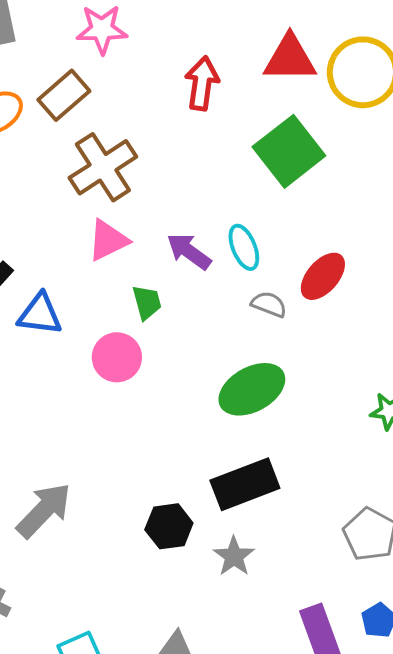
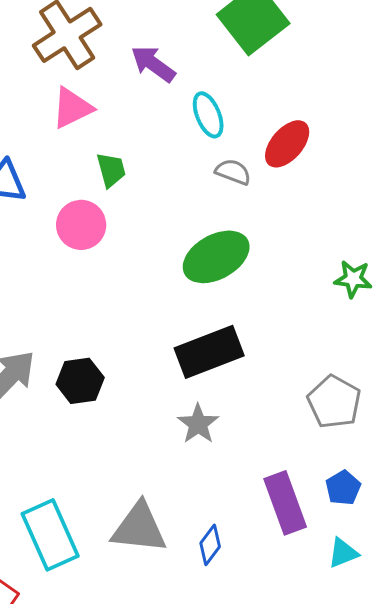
purple arrow: (189, 251) -> (153, 64), moved
black hexagon: (169, 526) -> (80, 381), moved

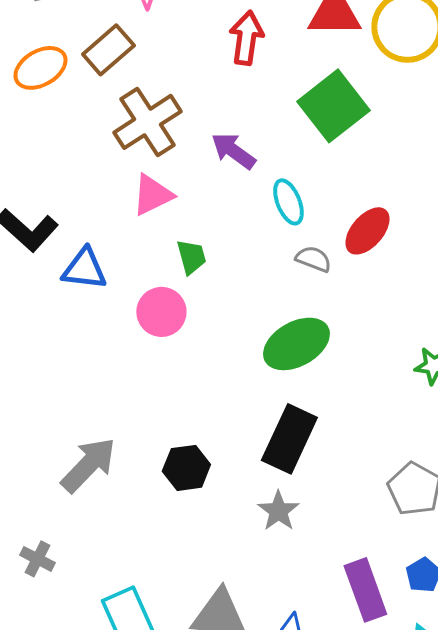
black rectangle: (209, 352) -> (289, 439), turned -44
black hexagon: (80, 381) -> (186, 468), moved

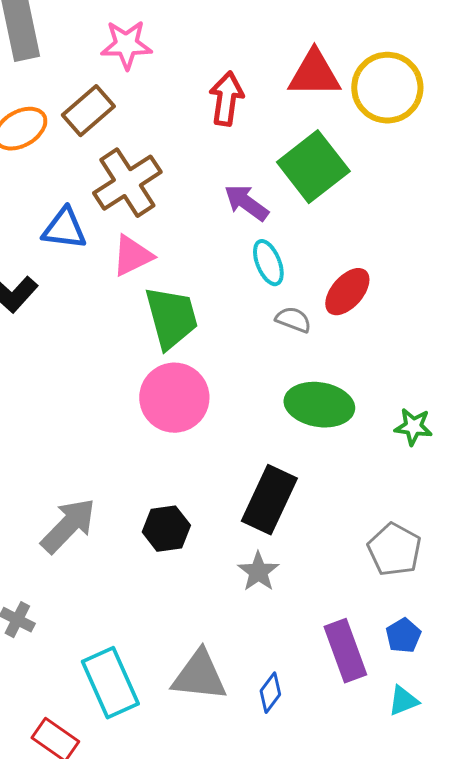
purple arrow: (233, 151) -> (246, 203), moved
green trapezoid: (191, 257) -> (171, 318), size x1.8
blue triangle: (84, 269) -> (64, 229), moved
pink circle: (161, 312) -> (174, 398), moved, size x1.4
green ellipse: (296, 344) -> (319, 405), moved, turned 38

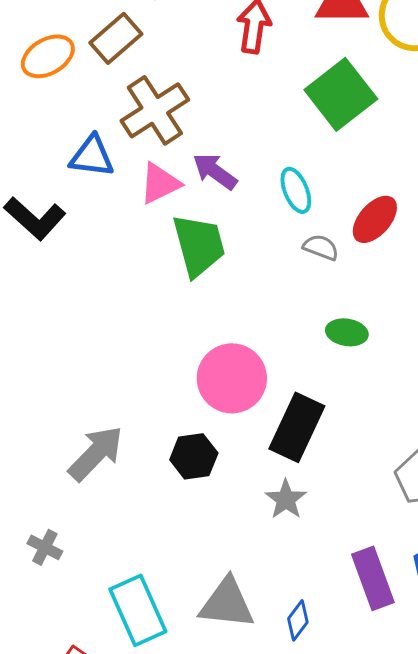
purple arrow: (246, 203) -> (215, 171), moved
pink circle: (174, 398) -> (232, 378), moved
green ellipse: (319, 405) -> (347, 332), size x0.6

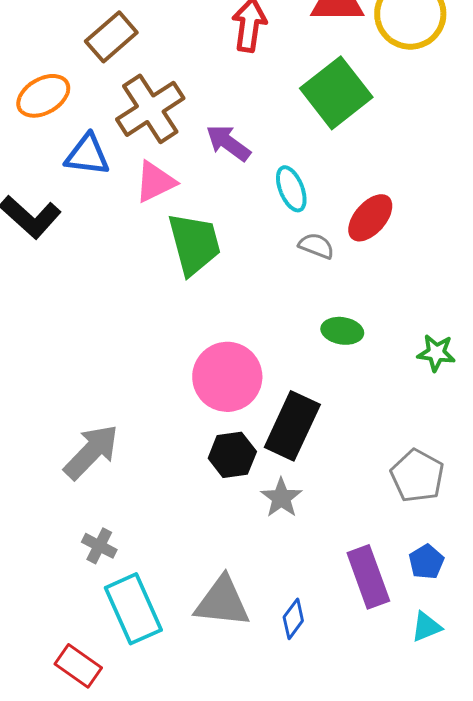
orange ellipse: (48, 56) -> (43, 96), moved
purple arrow: (215, 171) -> (228, 143), moved
black hexagon: (194, 456) -> (232, 455), moved
gray cross: (45, 547) -> (99, 546), moved

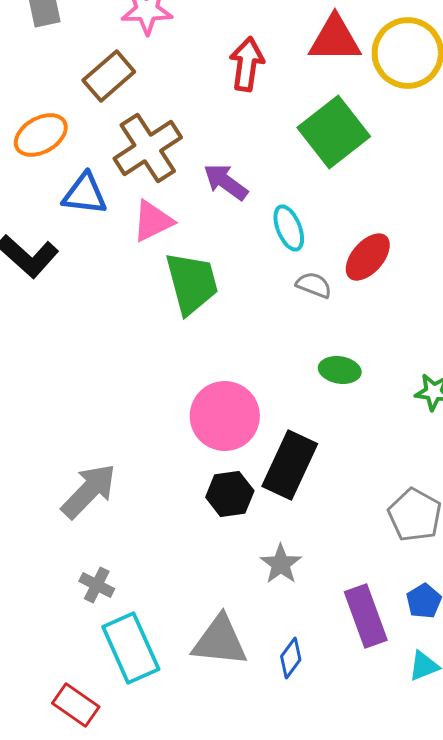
gray star: (281, 498) -> (281, 564), moved

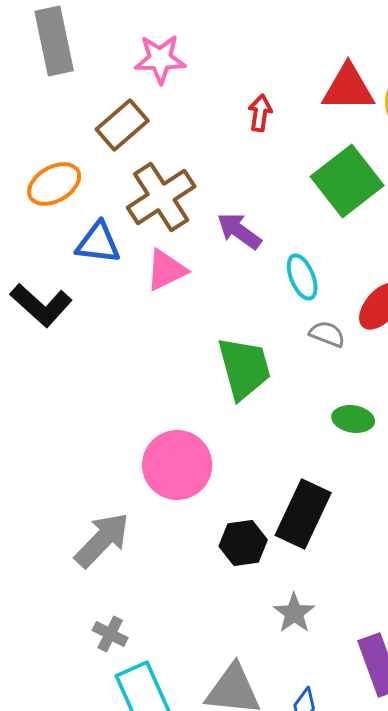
red arrow: (247, 64) -> (260, 113), size x0.7
green trapezoid: (192, 283) -> (244, 368), moved
pink circle: (225, 416) -> (177, 465), moved

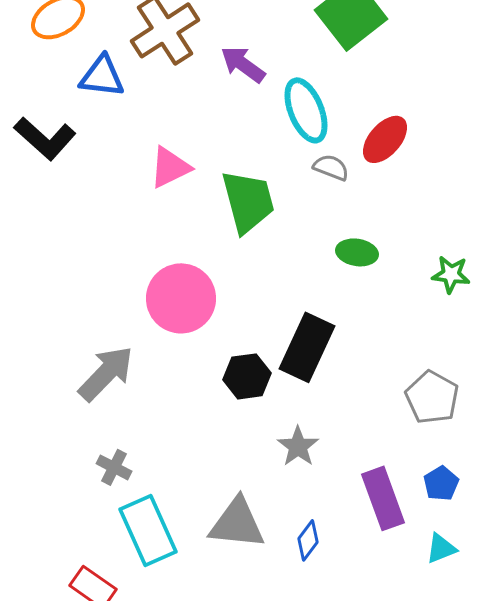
pink triangle: (166, 270) -> (170, 167), moved
cyan ellipse: (302, 277) -> (306, 110), size x1.4

